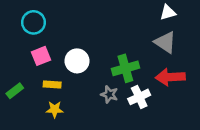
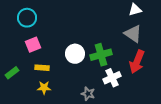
white circle: (77, 61) -> (75, 54), moved
red arrow: (170, 77) -> (137, 62), turned -65
gray star: (109, 94) -> (88, 94), moved

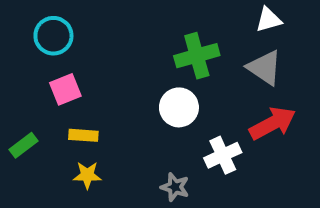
white circle: (75, 54) -> (179, 107), moved
green cross: (101, 55) -> (197, 56), moved
red arrow: (137, 62) -> (273, 123), turned -140

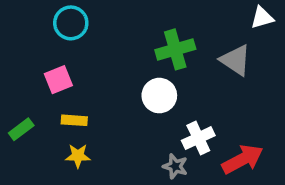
white triangle: (269, 20) -> (262, 18), moved
cyan circle: (53, 36) -> (71, 23), moved
red arrow: (273, 123) -> (243, 159), moved
gray star: (175, 187) -> (175, 166), moved

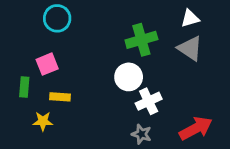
white triangle: (262, 18) -> (190, 18), moved
green rectangle: (21, 129) -> (24, 87), moved, turned -48
white cross: (198, 138) -> (149, 101), moved
yellow star: (78, 156) -> (43, 121), moved

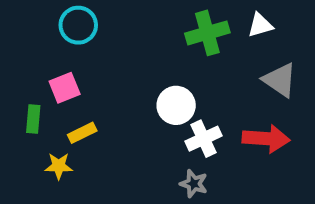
green cross: (141, 40) -> (207, 33), moved
gray triangle: (190, 48) -> (280, 80), moved
yellow rectangle: (60, 97) -> (82, 133), turned -30
red arrow: (196, 128) -> (266, 139), moved, turned 32

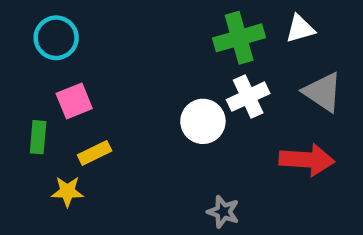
cyan circle: (78, 25) -> (56, 38), moved
white cross: (203, 139) -> (248, 97), moved

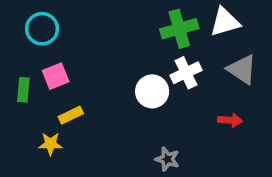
white triangle: (300, 29) -> (225, 22), size x1.4
green rectangle: (38, 137) -> (23, 90), moved
red arrow: (307, 160) -> (230, 120), size x0.6

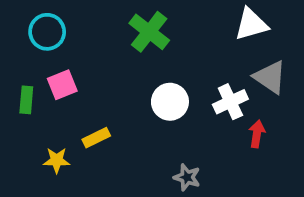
green cross: (179, 29) -> (149, 32), moved, turned -36
white cross: (186, 73) -> (230, 102), moved
yellow rectangle: (71, 115) -> (96, 138), moved
red arrow: (230, 120) -> (257, 134), turned -85

